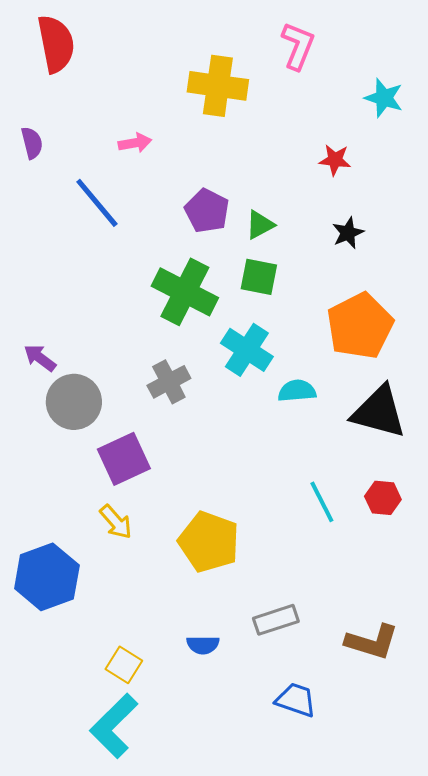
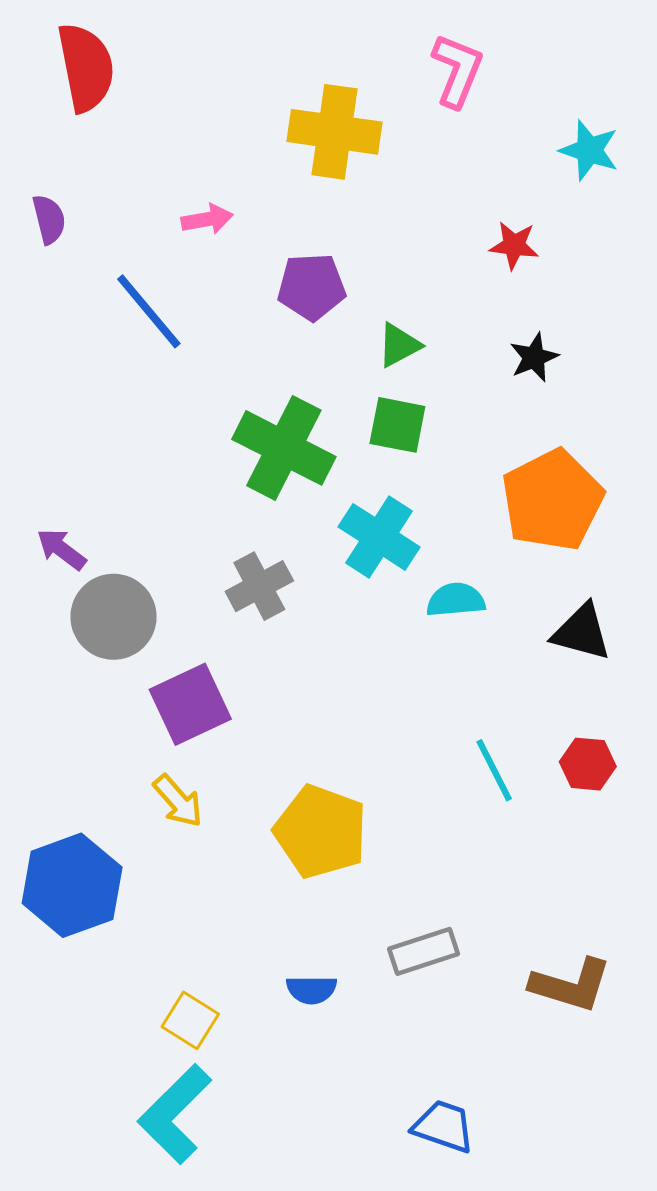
purple pentagon: (207, 211) -> (311, 287), moved, turned -30
black triangle: (379, 412) -> (582, 632), size x0.7
blue trapezoid: (296, 700) -> (443, 1126), moved

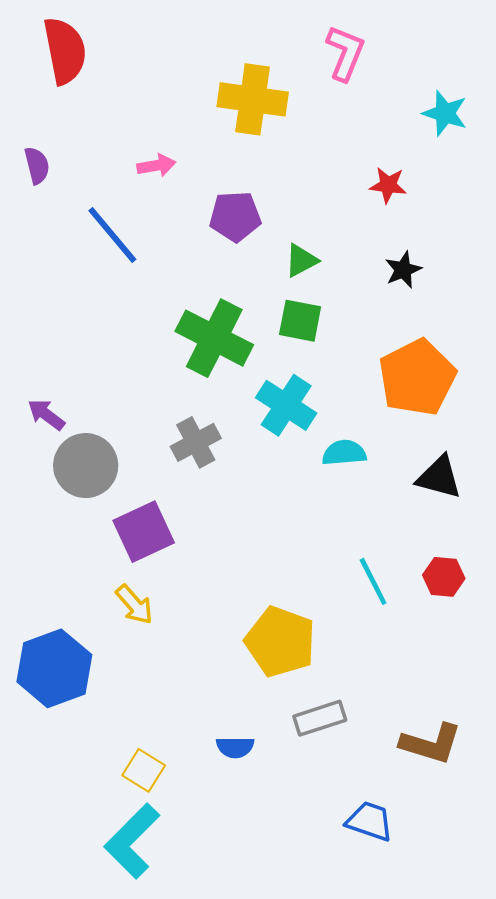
yellow pentagon: (321, 832) -> (280, 642), moved
blue trapezoid: (443, 1126) -> (370, 821), moved

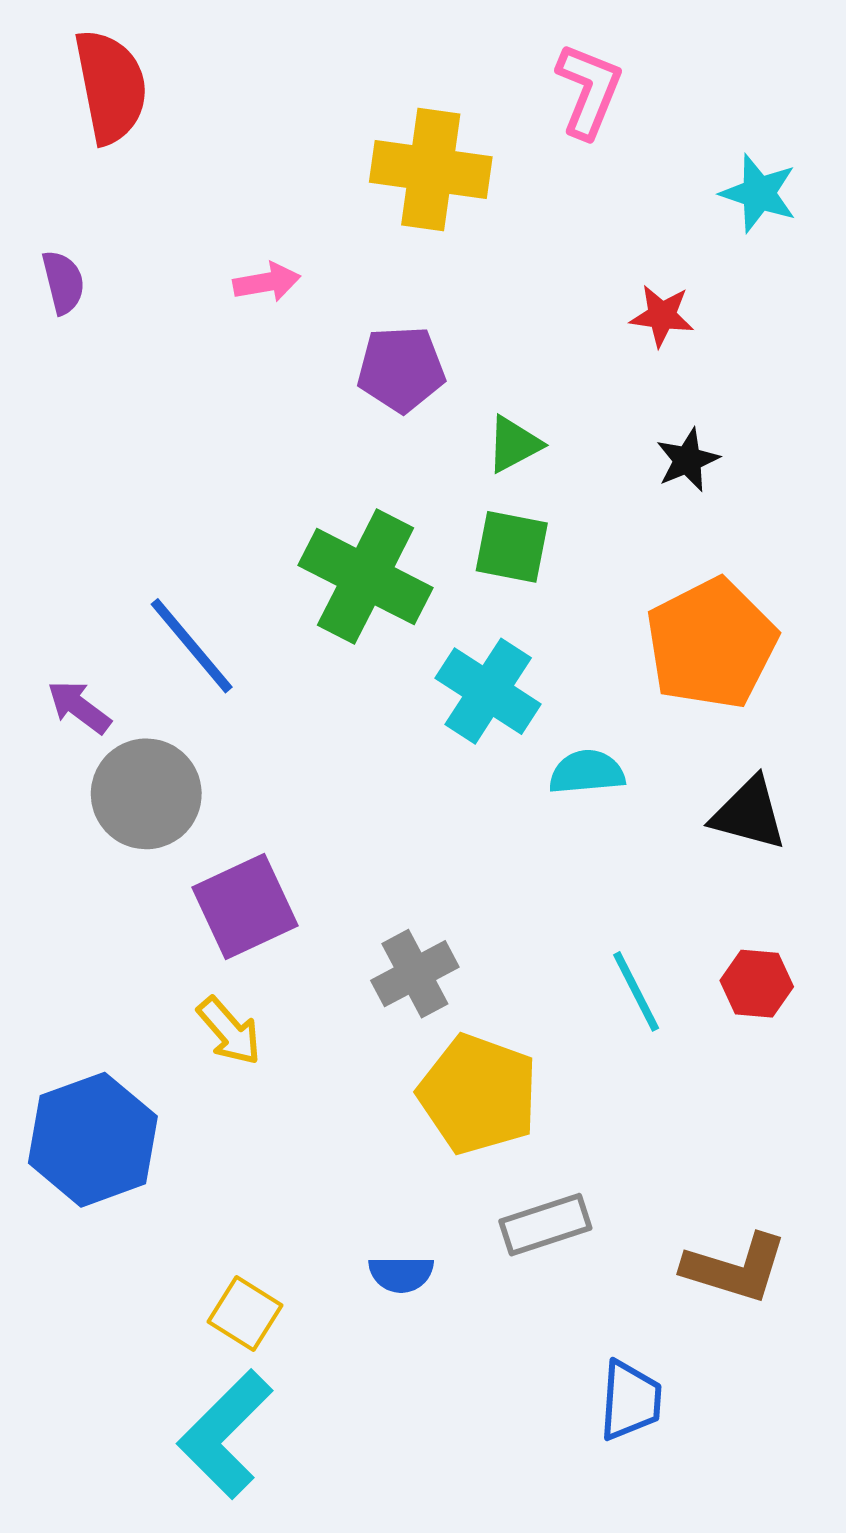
blue line: (112, 235) -> (192, 646), moved
gray cross: (196, 442) -> (415, 974), moved
blue trapezoid: (370, 821) -> (630, 1400), turned 75

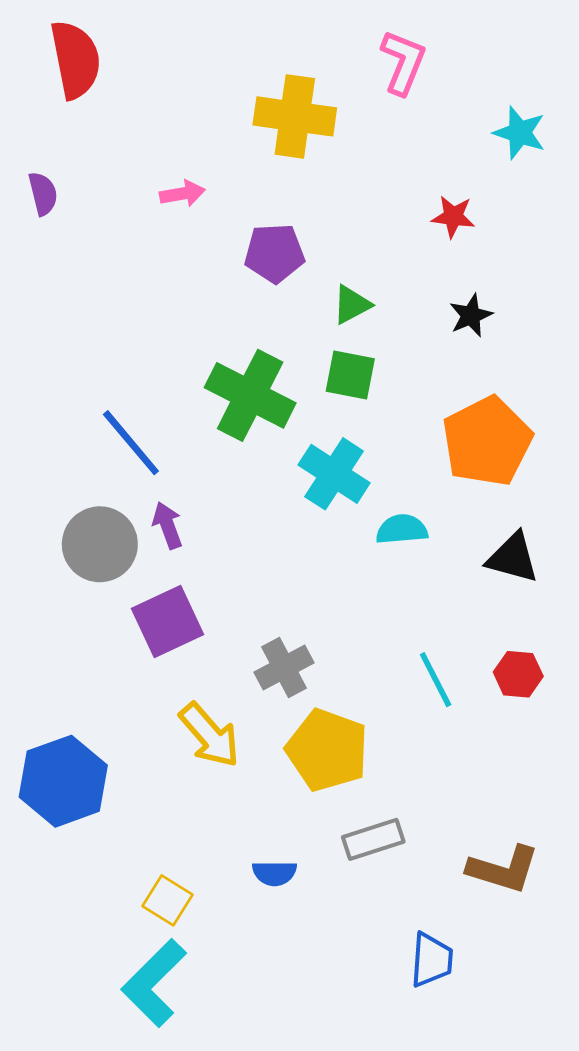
purple arrow: (79, 707) -> (168, 525), moved, turned 33
yellow arrow: (229, 1031) -> (209, 735), moved, size x1.4

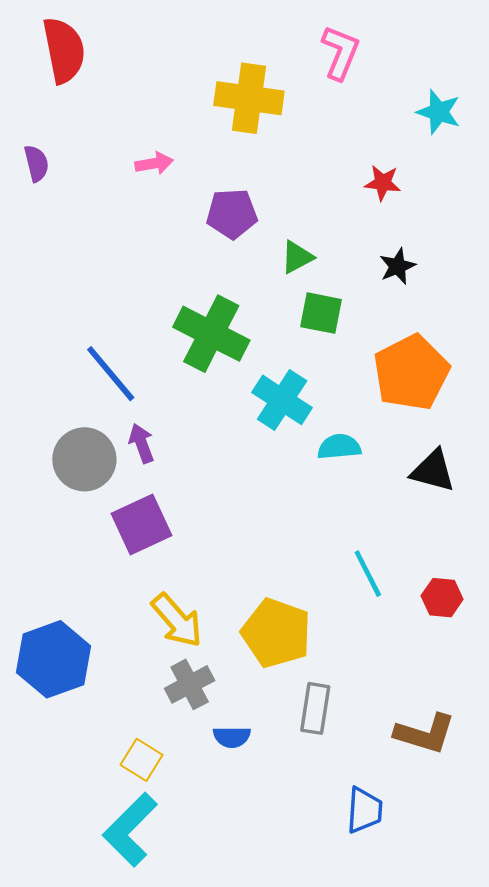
green square: (350, 375) -> (321, 313), moved
gray cross: (284, 667) -> (190, 684), moved
red hexagon: (518, 674) -> (442, 598), moved
gray rectangle: (373, 839) -> (315, 708), turned -63

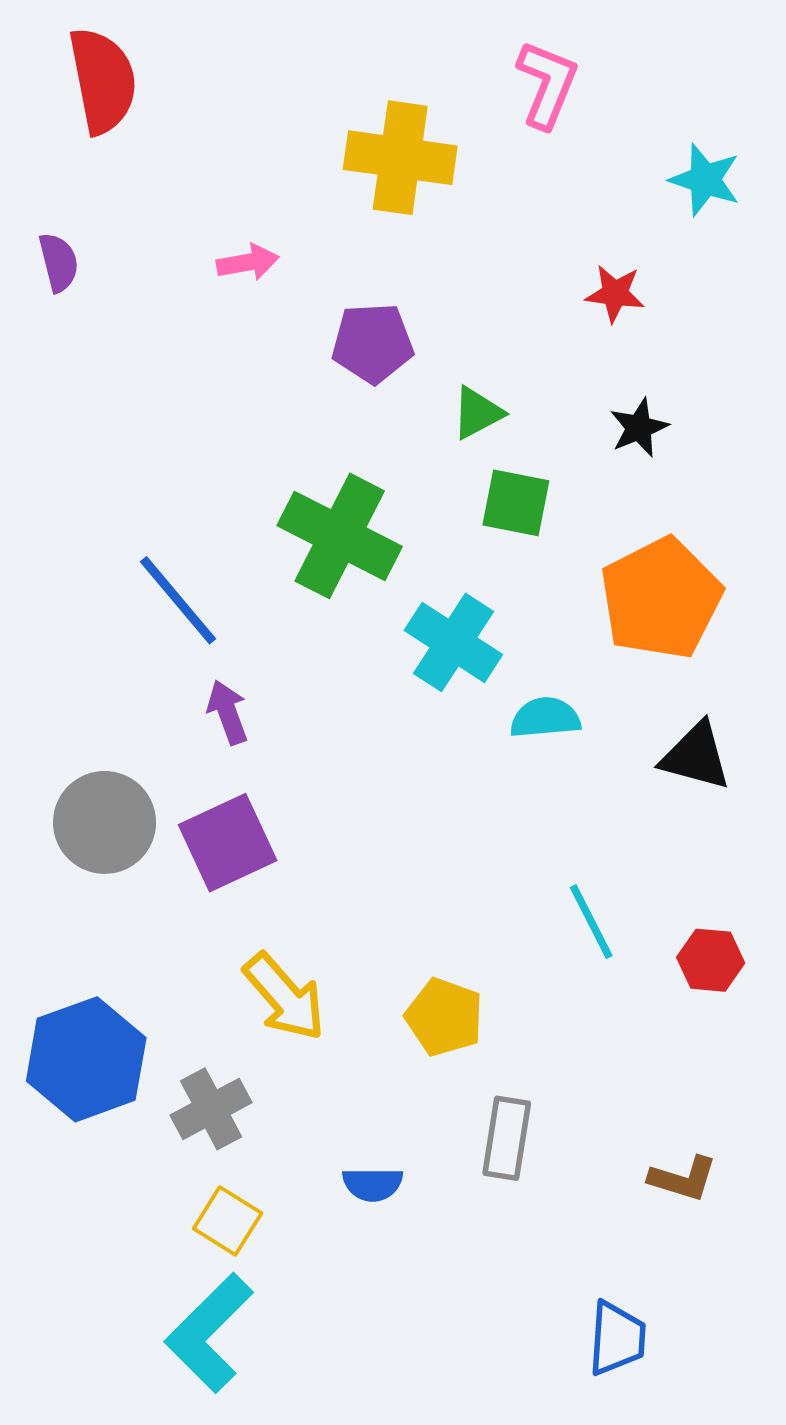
gray circle: (84, 459) -> (105, 822), moved
yellow pentagon: (276, 633) -> (444, 1017), size x0.7
gray cross: (190, 684) -> (211, 1109), moved
brown L-shape: (425, 734) -> (683, 1179), size x0.7
blue trapezoid: (364, 810) -> (617, 1338), moved

